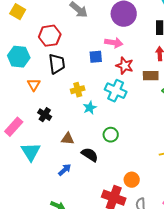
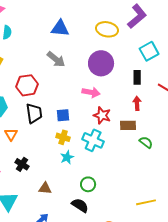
blue square: (96, 57) -> (63, 115), moved
yellow cross: (78, 90) -> (63, 137), moved, turned 32
black semicircle: (90, 155) -> (80, 205), moved

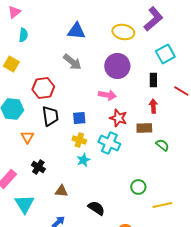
green circle: (88, 184) -> (138, 187), moved

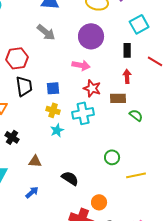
cyan cross: (109, 143) -> (83, 113), turned -35

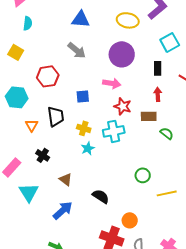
black trapezoid: (24, 86) -> (56, 116), moved
blue square: (53, 88) -> (83, 96), moved
brown triangle: (35, 161) -> (66, 179), turned 32
blue arrow: (32, 192) -> (63, 210), size x1.5

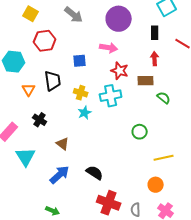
yellow square: (16, 52) -> (31, 14), moved
green circle: (143, 175) -> (140, 132), moved
black semicircle: (101, 196) -> (95, 173), moved
orange circle: (130, 220) -> (156, 185), moved

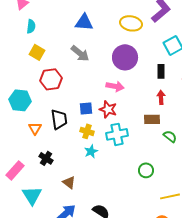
blue square: (80, 61) -> (86, 108), moved
red star: (120, 71) -> (108, 109), moved

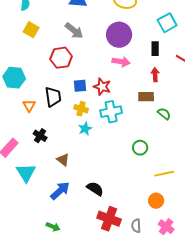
red hexagon: (51, 79) -> (61, 58), moved
pink arrow: (115, 86) -> (121, 62), moved

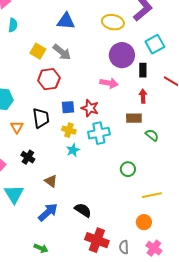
yellow square: (31, 30) -> (38, 51), moved
purple circle: (119, 35) -> (122, 55), moved

